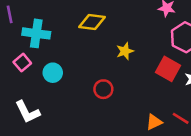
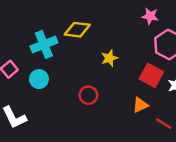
cyan cross: (36, 33) -> (44, 44), moved, turned -30
orange triangle: (154, 122) -> (140, 105), moved

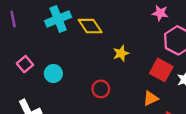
yellow diamond: (77, 30) -> (90, 26), turned 50
cyan cross: (44, 44) -> (58, 19), moved

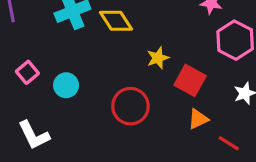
red square: (161, 70) -> (190, 80), moved
red circle: (101, 89) -> (130, 106), size x1.5

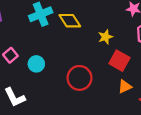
yellow star: (158, 58) -> (105, 37), moved

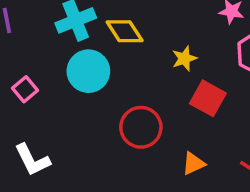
cyan circle: (36, 64) -> (88, 71), moved, size x1.5
orange triangle: (125, 87) -> (193, 163), moved

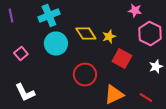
yellow diamond: (125, 31) -> (86, 34), moved
orange triangle: (193, 163) -> (114, 95), size x1.5

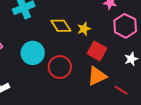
cyan circle: (56, 44) -> (33, 53), moved
orange triangle: (114, 95) -> (97, 76), moved

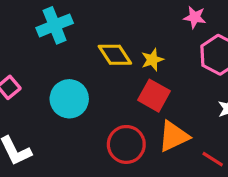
red square: (97, 51) -> (154, 96), moved
red circle: (60, 67) -> (126, 144), moved

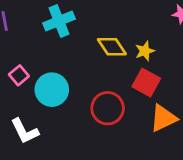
cyan circle: (69, 99) -> (52, 90), moved
red circle: (126, 144) -> (108, 108), moved

